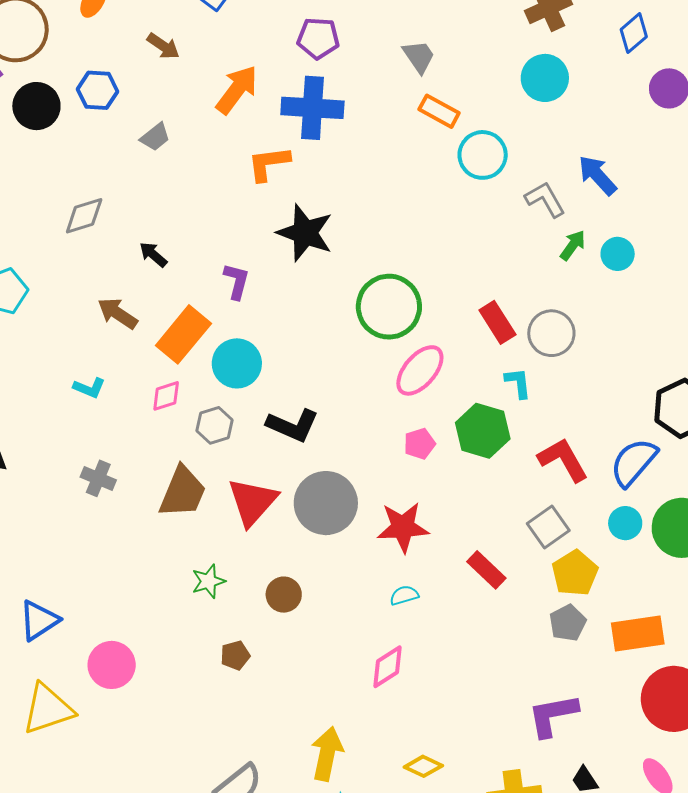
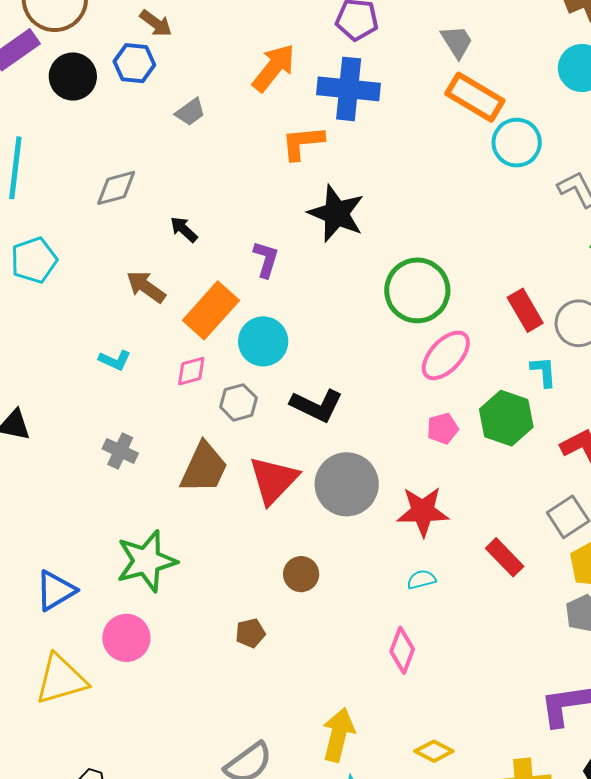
brown arrow: (163, 46) -> (156, 23), moved
orange rectangle: (439, 111) -> (475, 97), size x1.4
green star: (208, 581) -> (146, 561), moved, size x1.8
pink diamond: (388, 667) -> (402, 650), turned -39

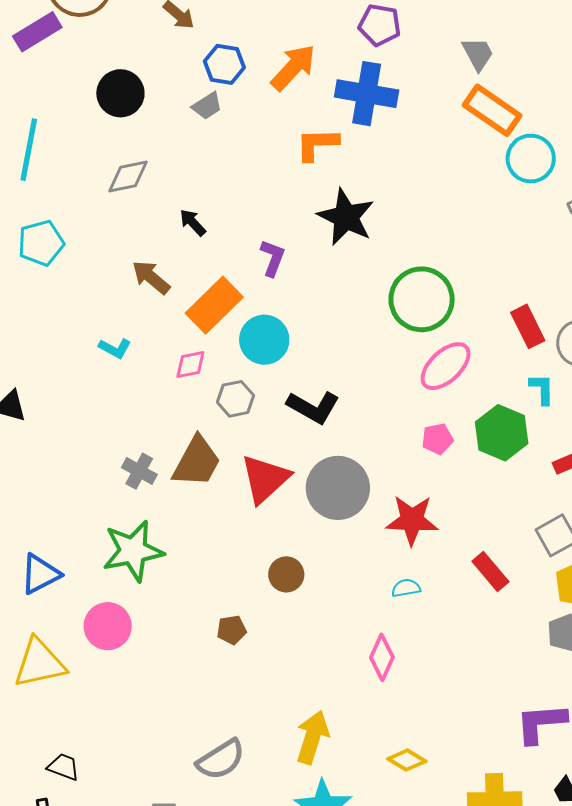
blue hexagon: (134, 63) -> (224, 64), moved
black circle: (73, 77) -> (120, 93), moved
gray cross: (120, 451) -> (139, 471), moved

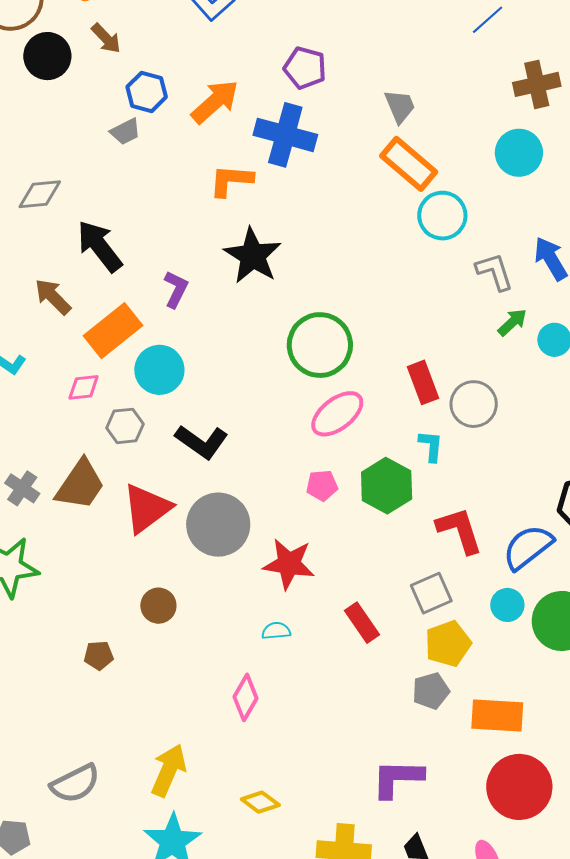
black circle: (120, 93) -> (47, 56), moved
black arrow: (193, 223) -> (100, 246), size x1.8

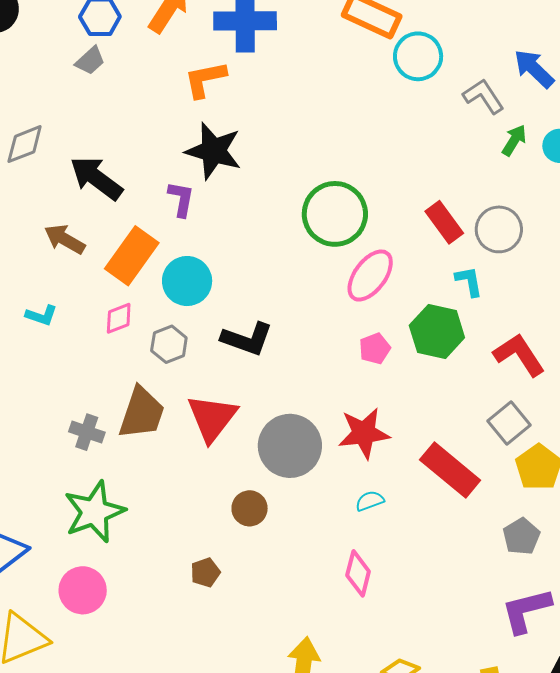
black star: (253, 256) -> (214, 151), moved
gray circle: (218, 525) -> (290, 446), moved
red rectangle: (362, 623) -> (450, 470), size x1.5
gray pentagon: (431, 691) -> (521, 536), moved

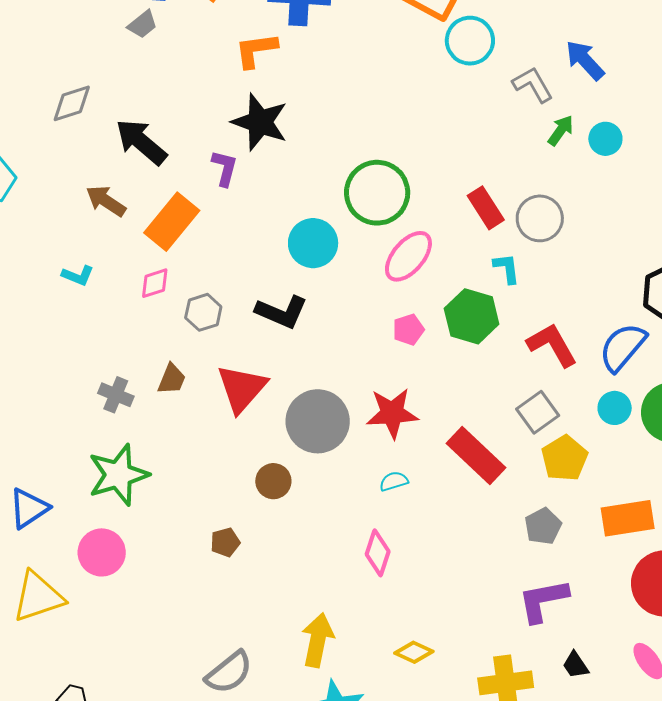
cyan circle: (187, 281) -> (313, 243), moved
brown trapezoid: (142, 413) -> (172, 379), size x0.6

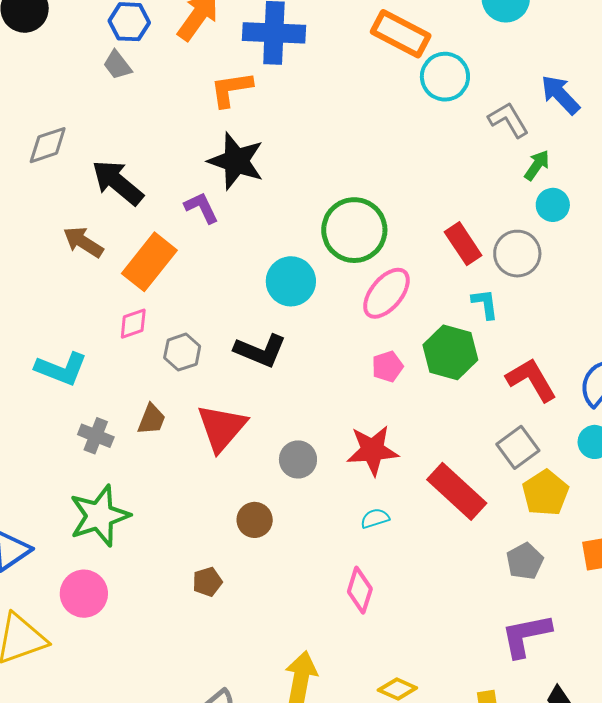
gray trapezoid: (143, 24) -> (117, 65), turned 92
cyan circle: (605, 139) -> (553, 205), moved
purple L-shape: (225, 168) -> (201, 208), turned -39
cyan L-shape: (78, 275) -> (61, 369), moved, size x1.6
gray circle: (318, 421) -> (298, 459), size x0.6

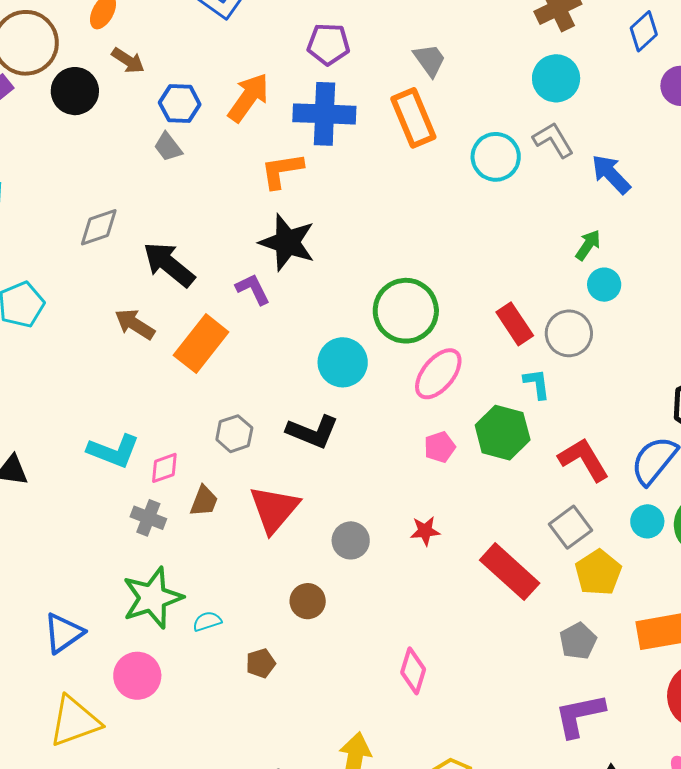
orange rectangle: (401, 34) -> (413, 118), moved, turned 40
gray L-shape: (508, 120) -> (553, 140), moved
pink diamond: (133, 324) -> (164, 468), moved
red star: (372, 450) -> (425, 531), size x0.6
cyan semicircle: (375, 518) -> (207, 621), moved

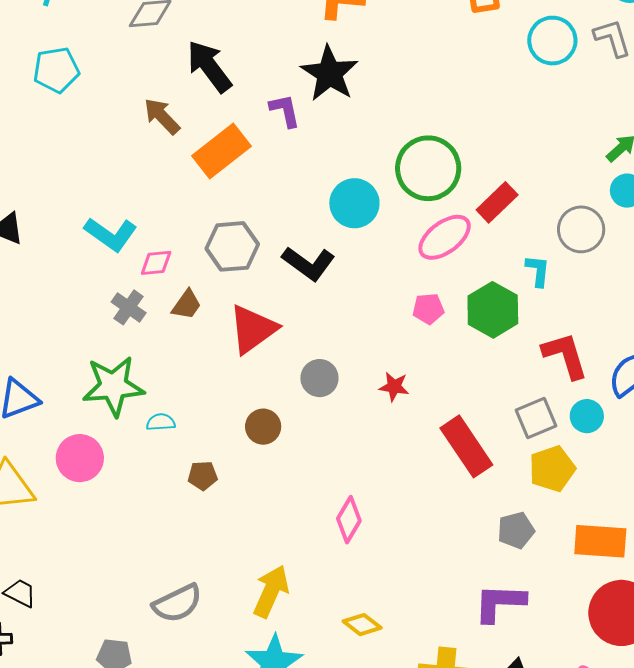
red rectangle: (515, 324) -> (497, 202), moved, turned 66
gray hexagon: (234, 434) -> (232, 246), size x1.4
cyan circle: (647, 521) -> (587, 416), moved

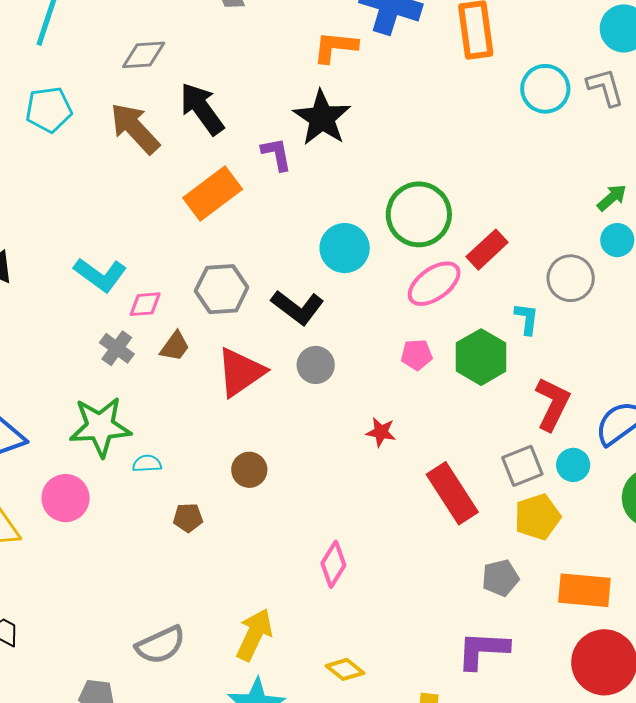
brown arrow: (162, 116) -> (135, 128), moved, size x1.4
red L-shape: (565, 355) -> (553, 404), turned 42
gray circle: (319, 378) -> (316, 365), moved

